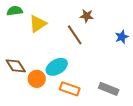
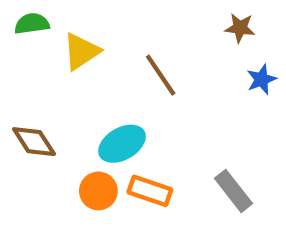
brown star: (87, 16) -> (240, 28), moved
orange circle: (37, 79) -> (98, 191), moved
gray rectangle: (109, 89) -> (234, 191), turned 30

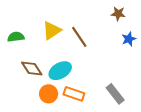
green semicircle: (32, 24) -> (16, 37), moved
yellow triangle: (81, 51) -> (52, 31), moved
brown diamond: (34, 142) -> (32, 69), moved

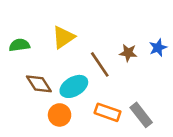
brown star: (118, 14) -> (128, 53), moved
brown line: (79, 37) -> (100, 64), moved
orange rectangle: (74, 94) -> (107, 112), moved

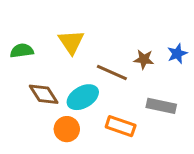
yellow triangle: (63, 37) -> (71, 42), turned -30
brown line: (100, 64) -> (112, 72), turned -32
gray rectangle: (141, 115) -> (161, 106), moved, turned -40

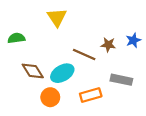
yellow triangle: (71, 42) -> (57, 17), moved
orange rectangle: (121, 126) -> (91, 95), turned -35

